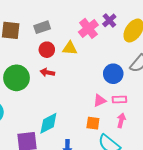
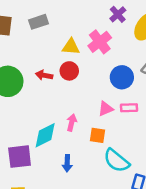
pink cross: (88, 28) -> (100, 42), moved
red circle: (47, 50) -> (69, 71), moved
pink arrow: (121, 120) -> (72, 123), moved

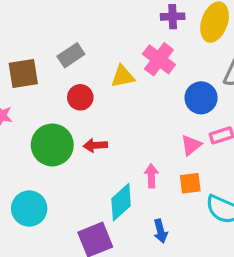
purple cross: (118, 14) -> (173, 17), turned -35
red circle: (69, 71) -> (80, 97), moved
red arrow: (44, 75) -> (95, 145), moved

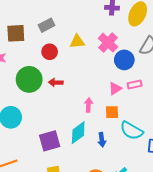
pink cross: (159, 59) -> (108, 43), moved
cyan diamond: (121, 202) -> (78, 133), moved
blue arrow: (160, 231) -> (102, 140), moved

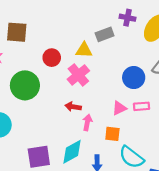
gray rectangle: (47, 25) -> (105, 34), moved
pink cross: (108, 43) -> (78, 75), moved
red arrow: (56, 82) -> (73, 107), moved

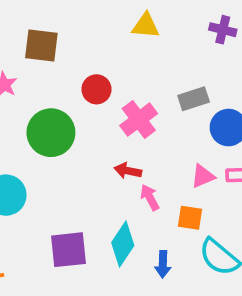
gray rectangle: (105, 34) -> (194, 99), moved
yellow triangle: (84, 50) -> (146, 26), moved
pink arrow: (87, 122) -> (150, 197), turned -42
cyan diamond: (72, 152) -> (123, 244), turned -30

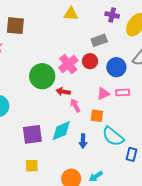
red circle: (96, 89) -> (90, 61), moved
gray rectangle: (194, 99) -> (99, 40), moved
green circle: (51, 133) -> (42, 76), moved
cyan diamond: (123, 244) -> (61, 131), turned 35

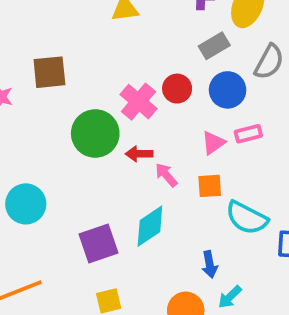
brown square: (15, 26) -> (49, 72), moved
gray rectangle: (99, 40) -> (214, 46), moved
blue arrow: (83, 141) -> (210, 264), moved

